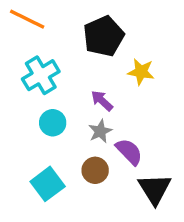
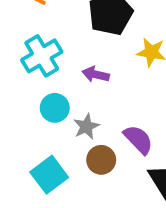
purple arrow: (102, 101) -> (96, 74), moved, turned -30
gray star: (100, 131) -> (86, 126), moved

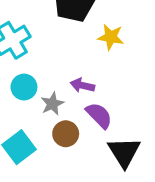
purple arrow: (96, 74) -> (82, 85), moved

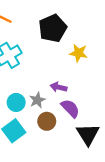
cyan circle: (24, 87) -> (16, 102), moved

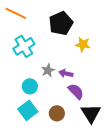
gray star: (37, 100) -> (48, 70), moved
brown circle: (47, 121) -> (57, 113), moved

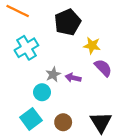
cyan circle: (30, 86) -> (42, 92), moved
purple semicircle: (76, 91) -> (103, 68), moved

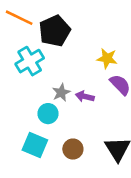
black pentagon: (68, 22) -> (55, 31), moved
cyan square: (31, 119) -> (35, 145), turned -30

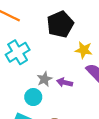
black pentagon: (55, 31) -> (60, 24), moved

